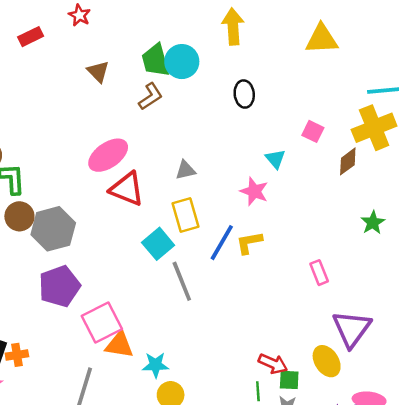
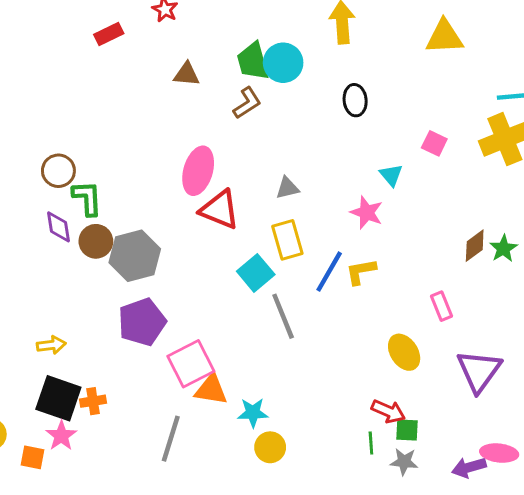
brown triangle: (98, 72) -> (187, 74), turned -40
pink ellipse: (108, 155) -> (198, 171), turned -39
brown diamond: (348, 161) -> (475, 246), moved
yellow ellipse: (327, 361) -> (404, 352), moved

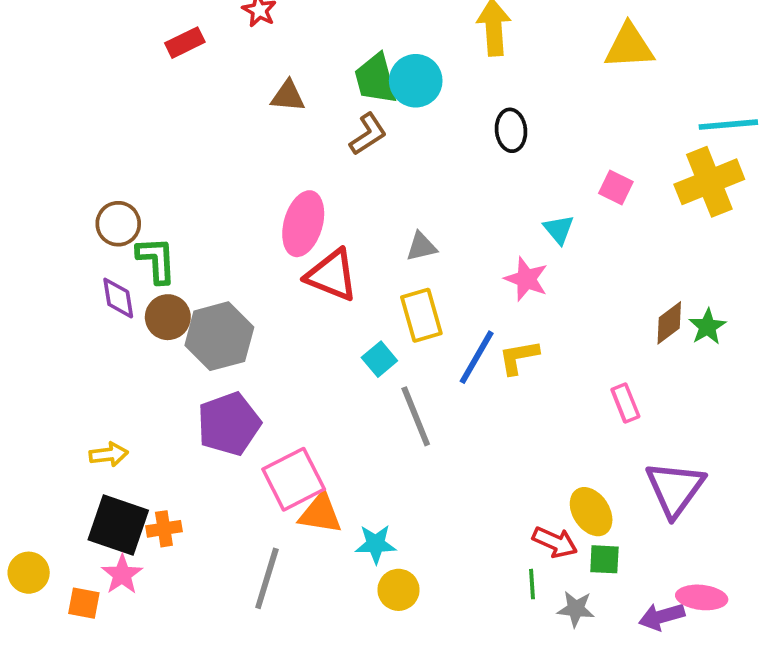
cyan square: (256, 273) -> (379, 359), size x0.7
yellow ellipse: (404, 352) -> (591, 512), moved
green square: (407, 430) -> (604, 559), moved

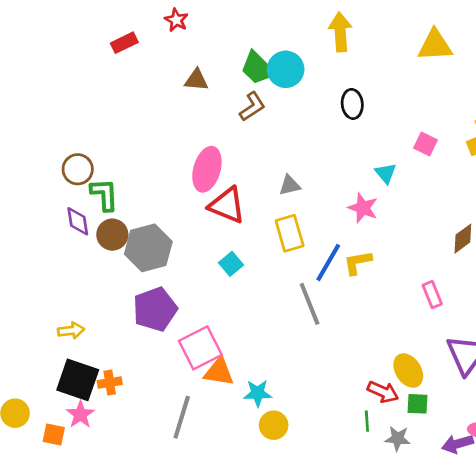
green trapezoid: (376, 79) -> (258, 68), turned -30
cyan square: (379, 359) -> (231, 264), moved
gray line: (416, 416) -> (310, 304), moved

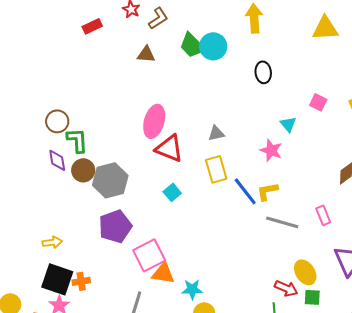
brown L-shape: (252, 107) -> (158, 18), moved
blue line: (328, 263) -> (245, 191), turned -68
gray line: (310, 304) -> (282, 222), moved, turned -52

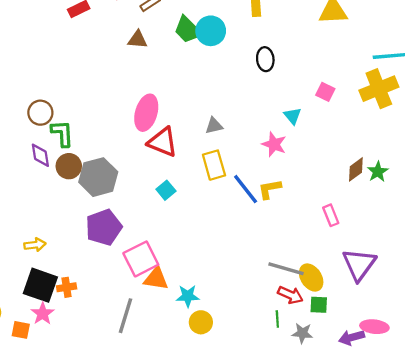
gray line: (282, 222) -> (286, 269), moved

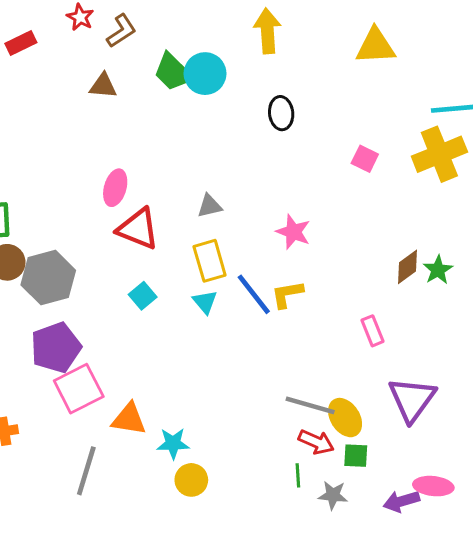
pink ellipse: (146, 113) -> (115, 188), size x0.7
cyan triangle: (293, 116) -> (205, 302), moved
pink square: (141, 259) -> (79, 389), moved

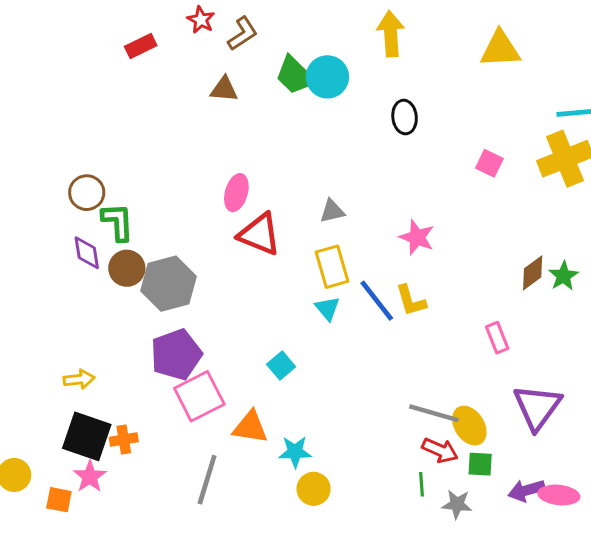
yellow L-shape: (287, 294) -> (411, 301), turned -96
cyan square: (143, 296) -> (281, 365), moved
purple arrow: (401, 501) -> (526, 490), moved

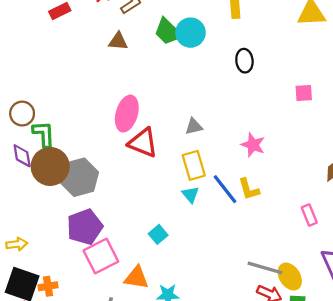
pink square: (489, 163) -> (304, 93), turned -30
pink ellipse: (236, 193) -> (127, 114), size x1.4
brown circle: (127, 268) -> (50, 166), size x1.5

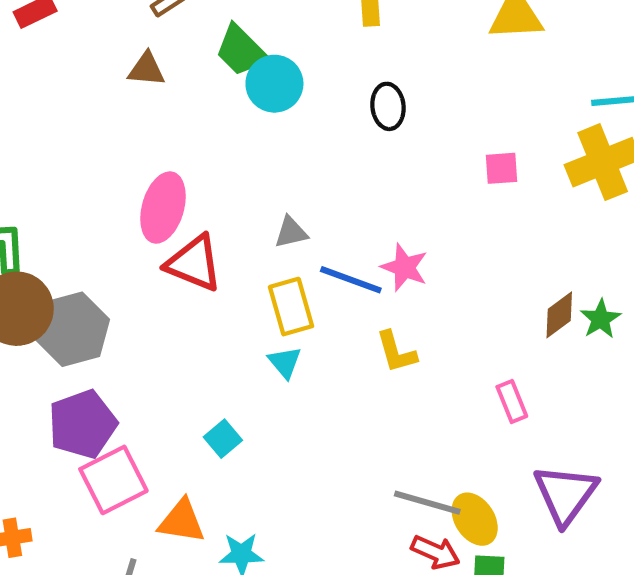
cyan circle: (190, 33) -> (274, 84), moved
blue line: (225, 189) -> (351, 280), moved, turned -32

